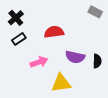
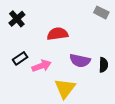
black rectangle: (19, 39) -> (20, 58), moved
yellow triangle: (61, 83) -> (65, 88), turned -45

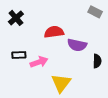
black rectangle: (20, 58) -> (19, 55), turned 32
purple semicircle: (80, 61) -> (77, 45), moved

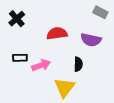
purple semicircle: (77, 45) -> (91, 40), moved
black semicircle: (97, 61) -> (78, 64), moved

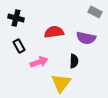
black cross: (17, 19) -> (16, 18), turned -35
black rectangle: (20, 58) -> (19, 46), moved, turned 64

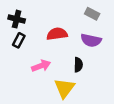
gray rectangle: (95, 12) -> (92, 14), moved
black rectangle: (19, 46) -> (19, 40), moved, turned 56

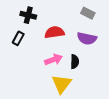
black cross: (17, 19) -> (28, 15), moved
pink arrow: (41, 66) -> (53, 60), moved

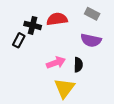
black cross: (28, 15) -> (33, 25), moved
red semicircle: (54, 32) -> (57, 19), moved

